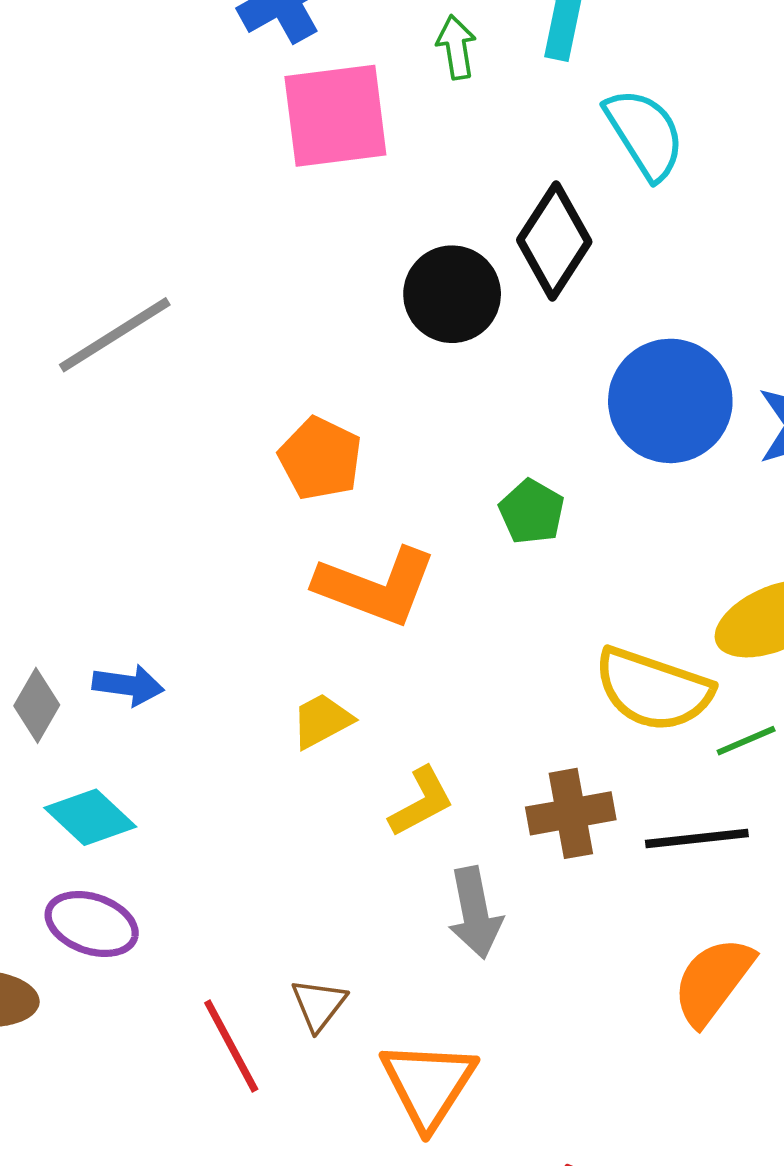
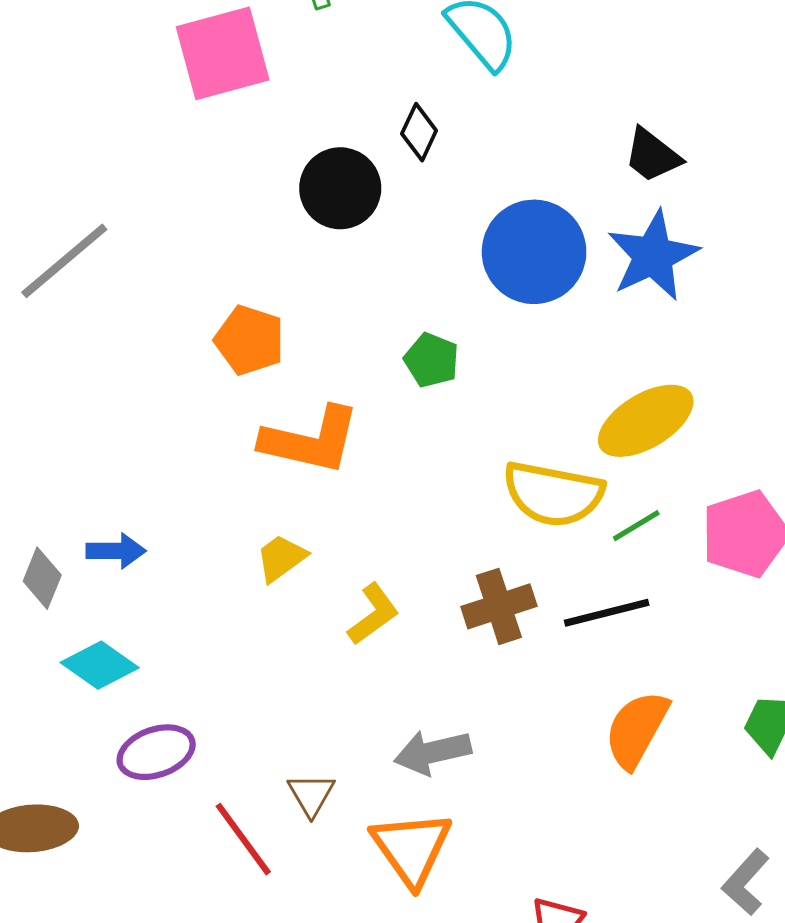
black diamond: (554, 241) -> (419, 132), size x0.6
gray arrow: (475, 913) -> (433, 752), moved, turned 96
purple ellipse: (92, 924) -> (156, 752), moved, turned -30

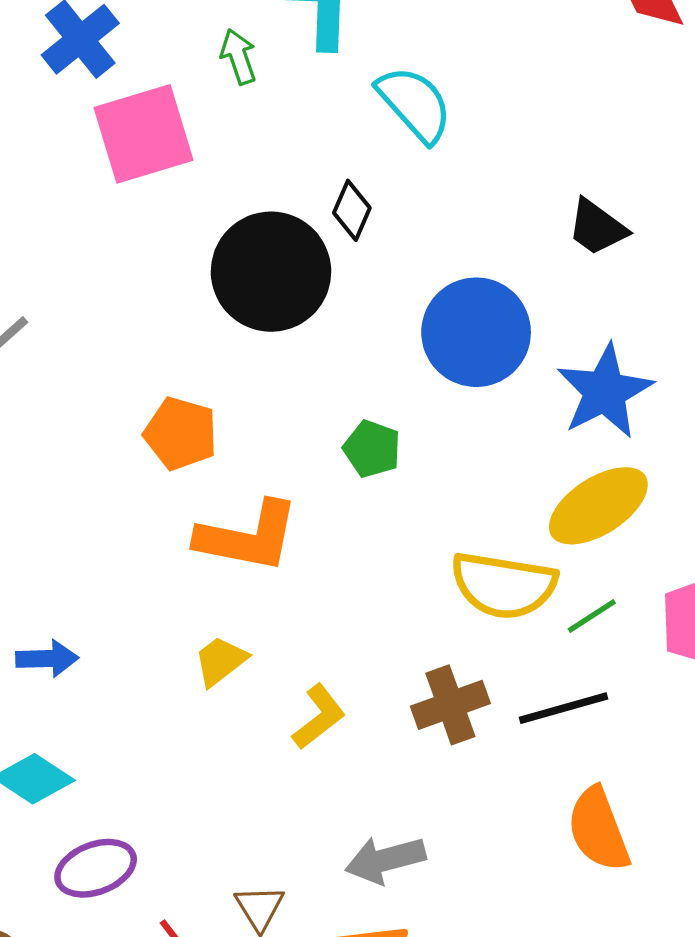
black circle: (340, 188) -> (271, 272), size x1.4
blue star: (653, 256) -> (605, 391), moved
orange semicircle: (637, 729) -> (598, 829), turned -48

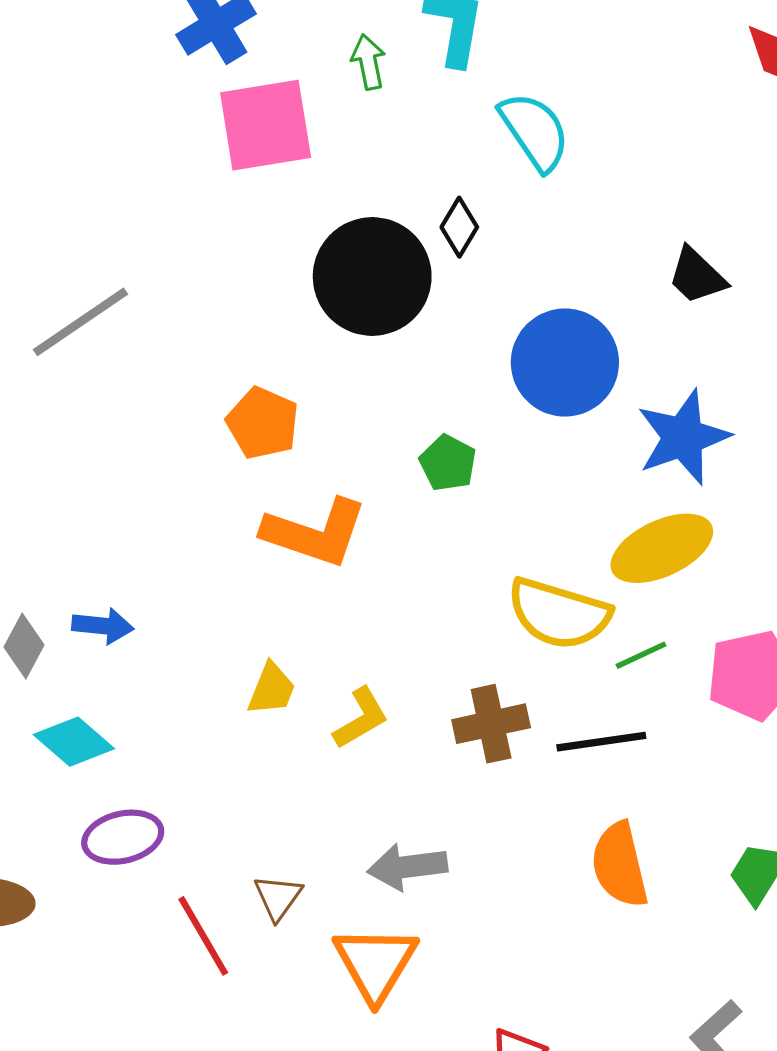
yellow trapezoid: (221, 661) -> (272, 689), moved, turned 142

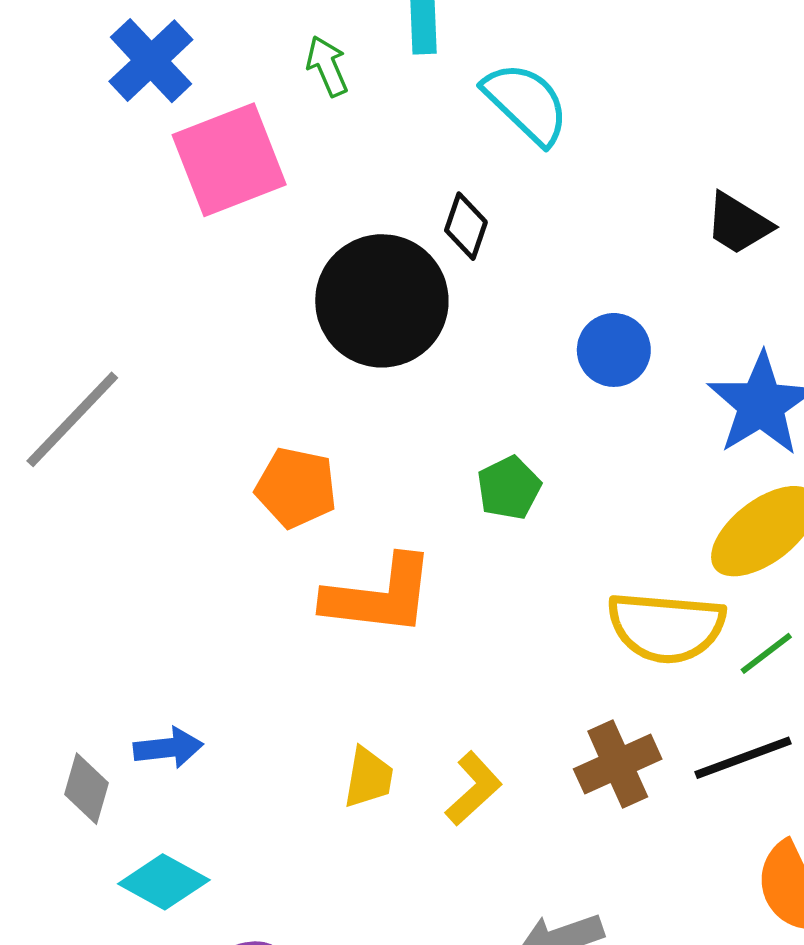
blue circle: (565, 363) -> (614, 350), size x0.6
green pentagon: (448, 463) -> (509, 488), turned 30

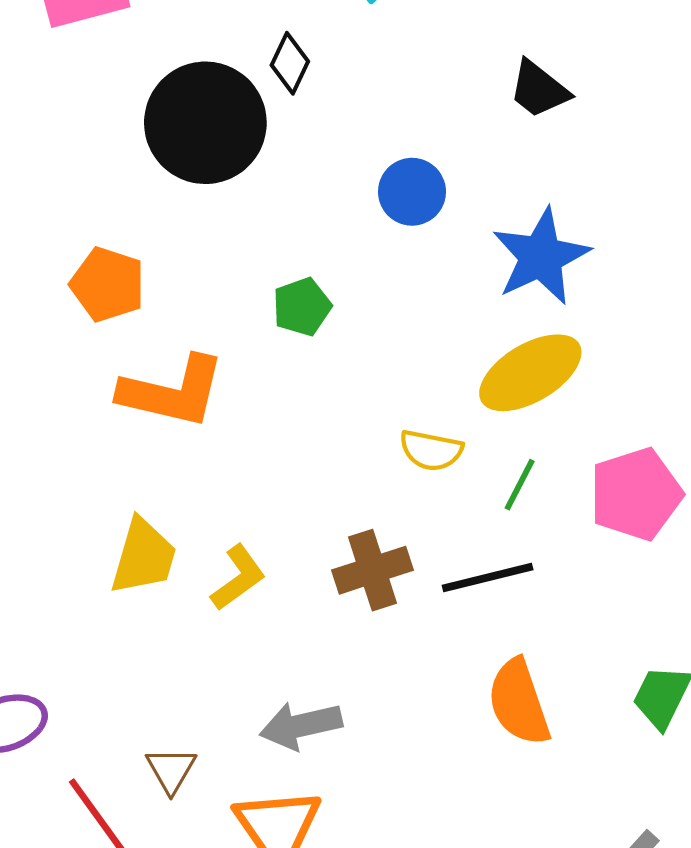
yellow semicircle: (666, 627) -> (431, 450), size x0.6
green line: (766, 653) -> (520, 485), turned -32
yellow trapezoid: (369, 778) -> (144, 557), size x1.4

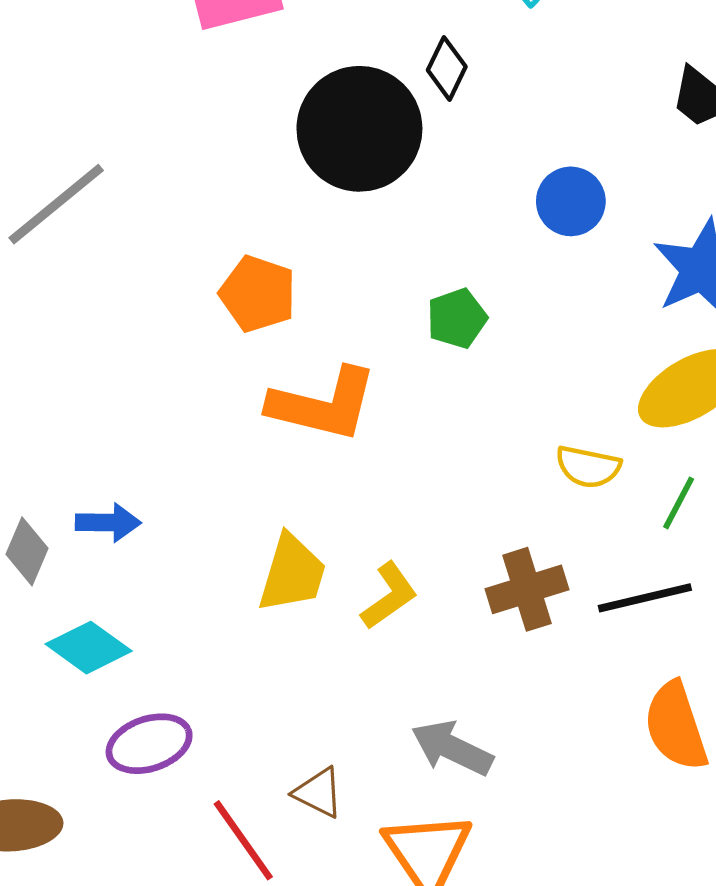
gray arrow: (301, 726) -> (452, 748), turned 38
brown triangle: (171, 770) -> (318, 793), turned -34

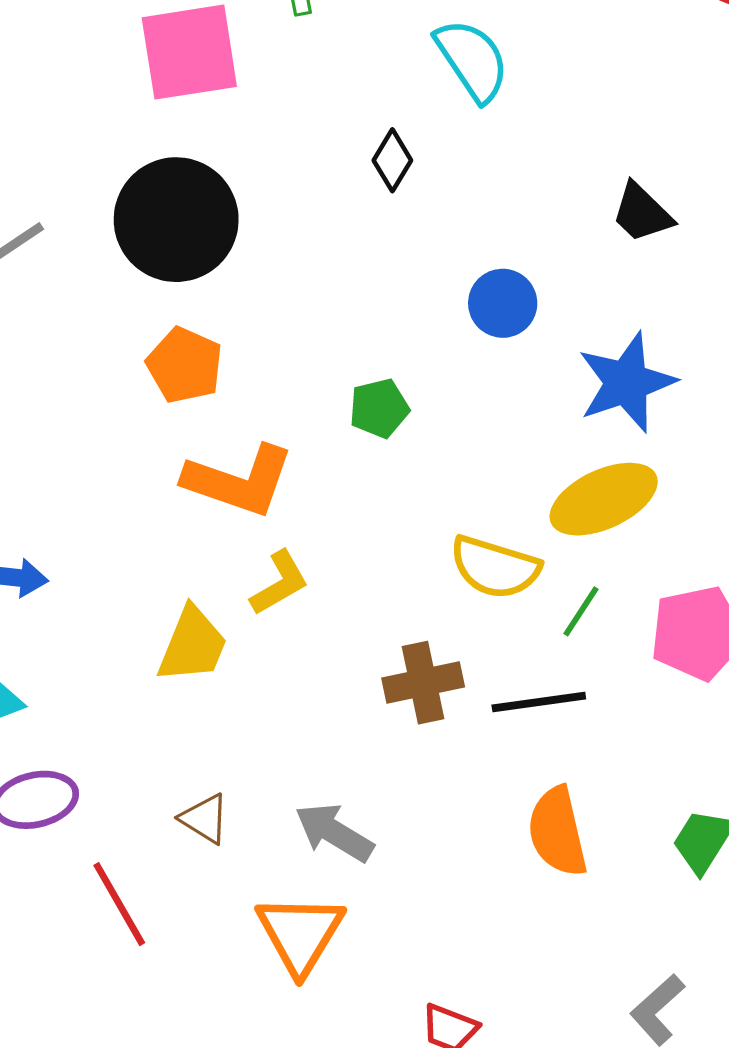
black circle: (359, 129) -> (176, 220), moved
yellow semicircle: (588, 467) -> (495, 567), size x1.4
yellow L-shape: (389, 596) -> (280, 583), moved
brown triangle: (318, 793) -> (205, 819), moved

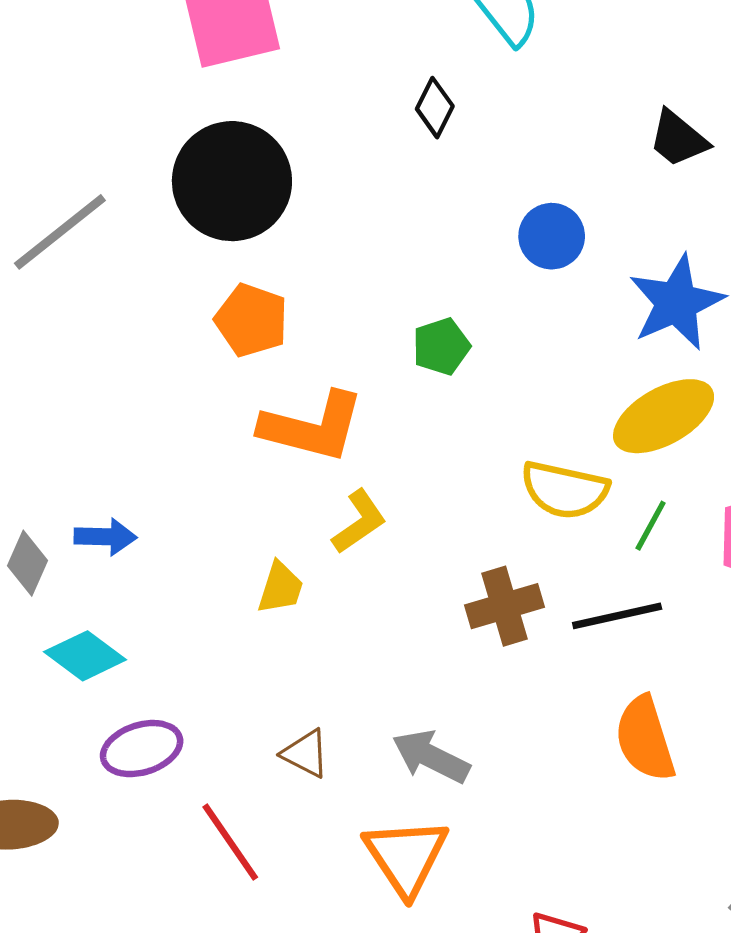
yellow trapezoid: (193, 645) -> (281, 588), size x0.7

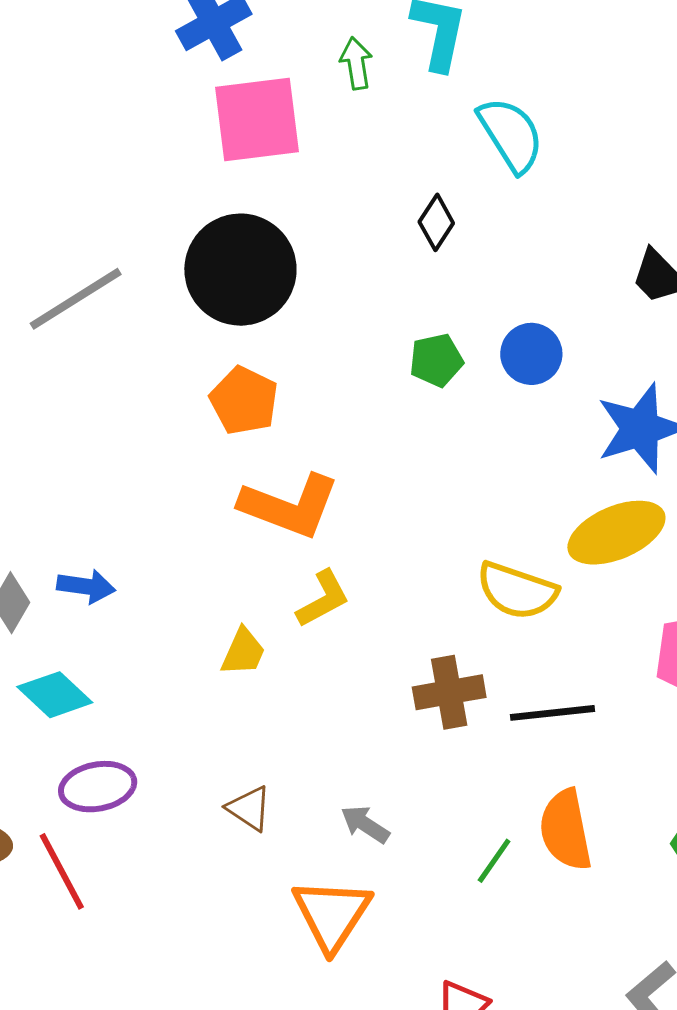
green pentagon: (441, 346) -> (436, 360), moved
green line: (651, 526) -> (494, 861), moved
gray arrow: (431, 757) -> (365, 824), size x0.7
red line: (230, 842) -> (62, 871), moved

